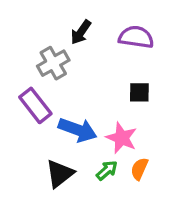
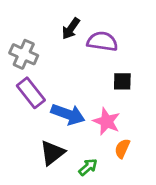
purple semicircle: (136, 37) -> (102, 41), moved
gray cross: (53, 63) -> (24, 54), moved, turned -36
green arrow: (107, 170) -> (88, 167), moved

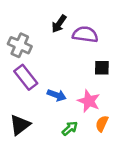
blue arrow: (68, 114) -> (57, 95), size x0.7
black triangle: (52, 153) -> (20, 125), moved
green arrow: (88, 167) -> (70, 128), moved

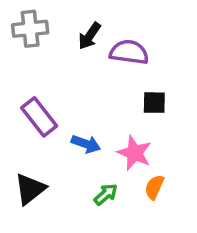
gray cross: (20, 45) -> (30, 29), moved, turned -30

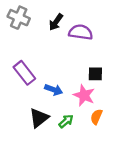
gray cross: (30, 29) -> (19, 18), turned 30
black square: (154, 103) -> (95, 74), moved
black triangle: (30, 189) -> (39, 118), moved

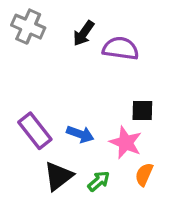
purple rectangle: (24, 73) -> (35, 131), moved

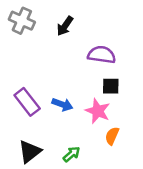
purple semicircle: (121, 48) -> (102, 55), moved
black triangle: (58, 176) -> (30, 152), moved
green arrow: (99, 181) -> (72, 154), moved

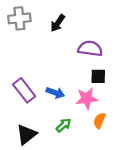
gray cross: (22, 21) -> (19, 18), turned -30
pink star: (98, 111) -> (87, 98), turned -30
green arrow: (72, 154) -> (64, 125), moved

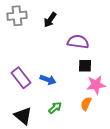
pink star: (87, 98) -> (96, 85), moved
black triangle: (26, 134) -> (23, 116), turned -42

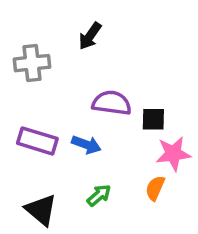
gray cross: (17, 16) -> (32, 63), moved
purple semicircle: (78, 42) -> (112, 103), moved
purple rectangle: (21, 78) -> (37, 141), turned -35

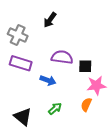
gray cross: (32, 63) -> (18, 35), turned 30
purple rectangle: (37, 141) -> (21, 63), moved

